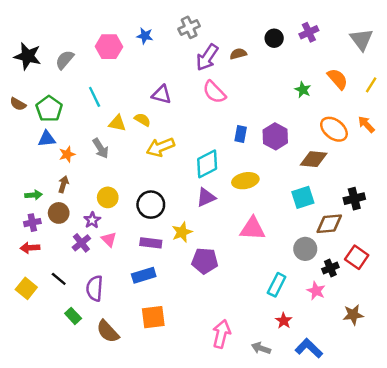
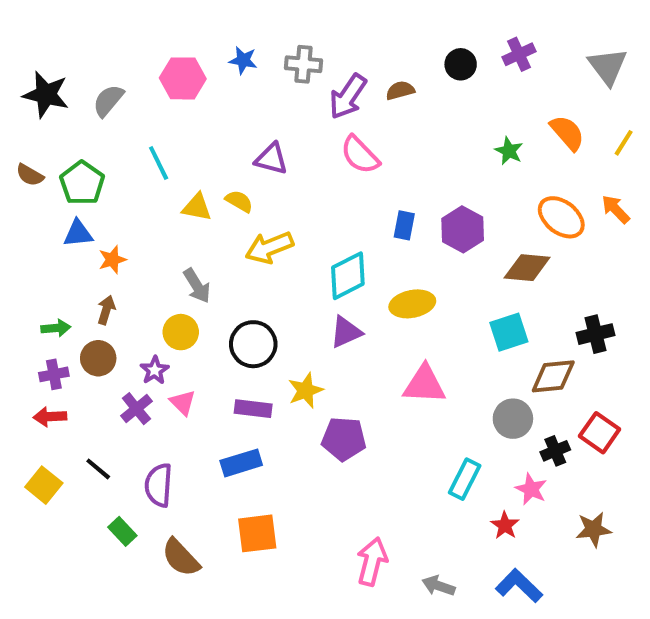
gray cross: (189, 27) -> (304, 64), moved, turned 30
gray arrow: (101, 148) -> (197, 286), moved
red star: (284, 321) -> (505, 525), moved

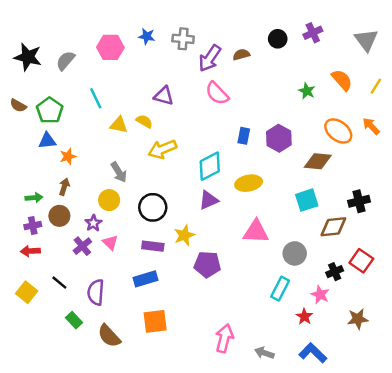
gray circle: (513, 419) -> (295, 253), moved

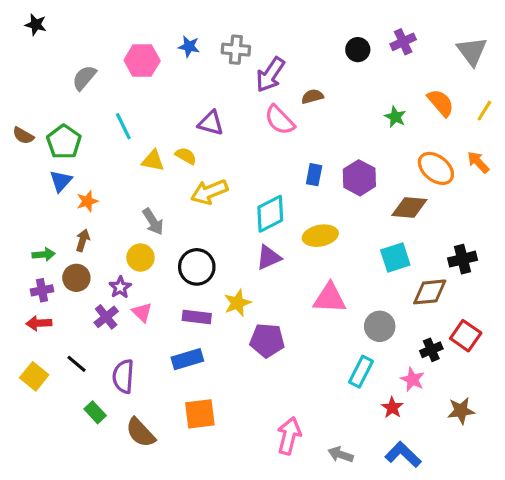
brown semicircle: (241, 55) -> (312, 97), moved
black star: (28, 57) -> (36, 25), moved, size x0.6
blue triangle: (47, 141) -> (61, 181), turned -42

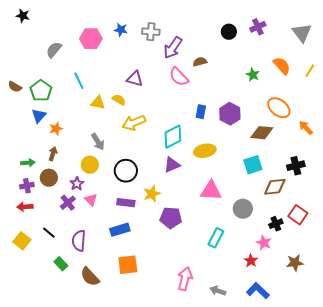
orange arrow: (478, 162) -> (306, 128), moved
cyan rectangle: (361, 372) -> (216, 238), moved

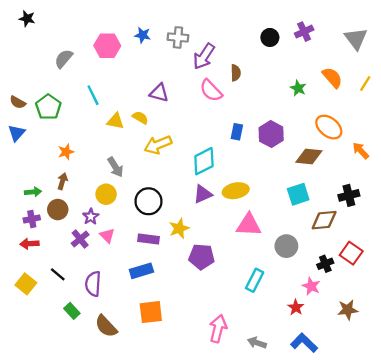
brown semicircle: (200, 62) -> (236, 73), turned 104
blue triangle: (39, 116) -> (16, 133), moved
yellow ellipse: (205, 151) -> (236, 191), moved

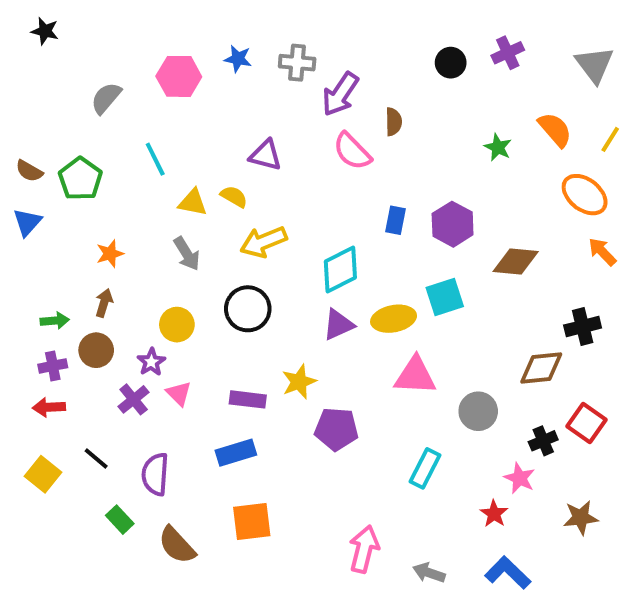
orange ellipse: (329, 127) -> (585, 195), moved
gray arrow: (115, 167) -> (187, 254), moved
cyan square: (298, 194) -> (445, 297), moved
black circle: (148, 201) -> (248, 309), moved

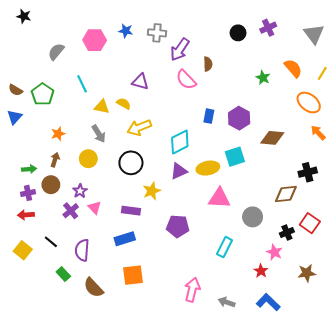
yellow circle: (177, 325) -> (88, 159), moved
yellow star: (299, 382) -> (152, 191), moved

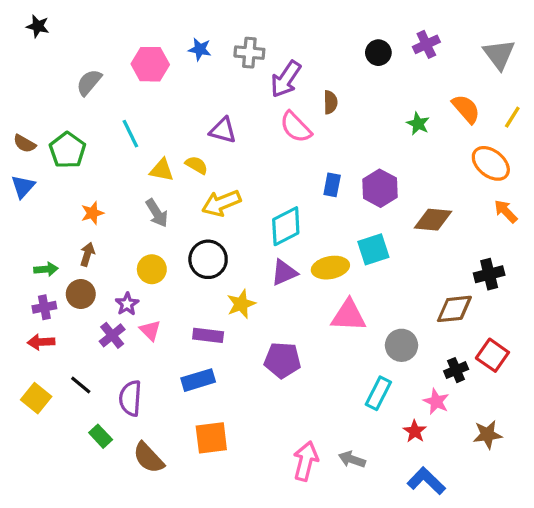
yellow circle: (88, 159) -> (152, 269), moved
cyan rectangle: (225, 247) -> (378, 393), moved
gray arrow: (227, 302) -> (352, 459), moved

